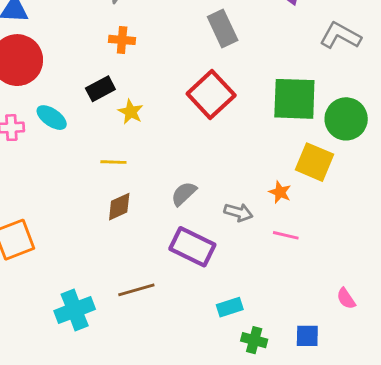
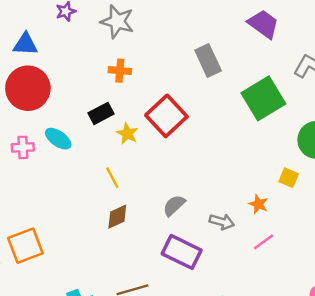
red square: (211, 95) -> (166, 116), moved
green square: (294, 99) -> (263, 98), moved, turned -33
yellow line: (113, 162) -> (112, 178), turned 60
yellow square: (314, 162) -> (289, 178), size x0.6
pink line: (286, 235) -> (263, 242), turned -50

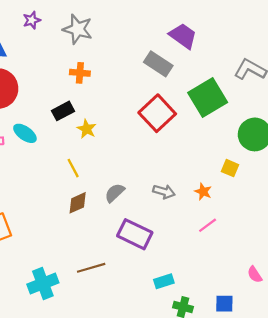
purple trapezoid: (263, 24) -> (183, 36), moved
gray rectangle: (208, 61) -> (158, 64), turned -32
red square: (166, 116) -> (157, 113), moved
gray semicircle: (174, 205) -> (115, 193), moved
gray arrow: (222, 222) -> (164, 192), moved

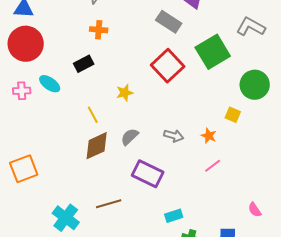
yellow star: (87, 129) -> (125, 93), moved, turned 30
brown diamond: (78, 203) -> (97, 146), size x1.4
cyan cross: (43, 284) -> (66, 218), turned -32

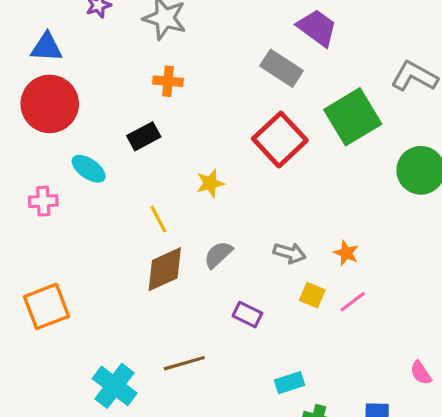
pink cross: (22, 91) -> (43, 201), moved
yellow square: (233, 115) -> (312, 295), moved
purple rectangle: (148, 174) -> (247, 315), size x0.6

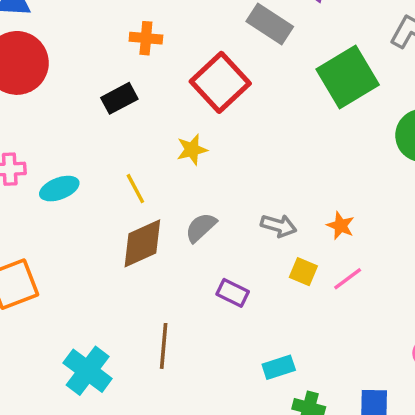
red square: (280, 140) -> (220, 82), moved
cyan ellipse: (89, 169) -> (59, 189), moved, turned -56
brown line: (184, 363) -> (164, 346), turned -69

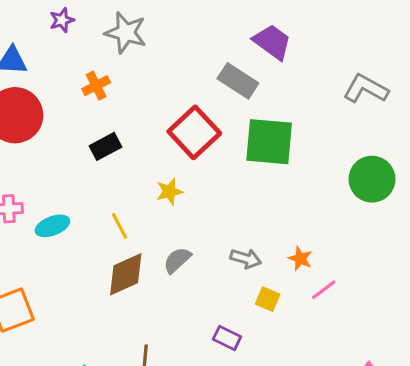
orange cross: (146, 38) -> (96, 86), moved, turned -32
green square: (348, 77) -> (269, 142), moved, turned 36
pink line: (348, 279) -> (324, 290), moved
purple rectangle: (233, 293) -> (227, 338), moved

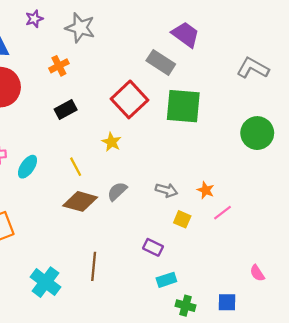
yellow star: (169, 192) -> (112, 142), turned -30
cyan ellipse: (52, 226) -> (28, 167), turned -35
brown diamond: (126, 274) -> (80, 201), turned 40

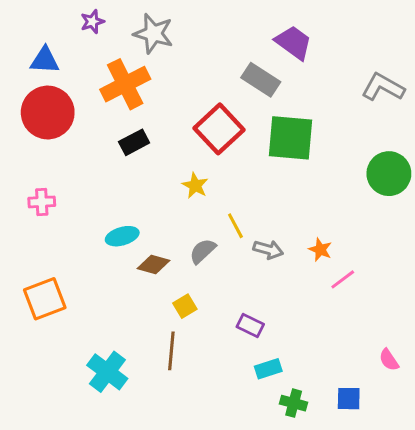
orange cross: (59, 66) -> (125, 84), size x1.8
cyan ellipse: (28, 167) -> (122, 236), moved, turned 40
yellow line: (76, 167) -> (235, 226), moved
brown diamond: (80, 201) -> (153, 264), size x0.7
yellow square: (182, 219) -> (185, 306), moved, turned 36

